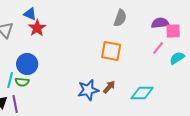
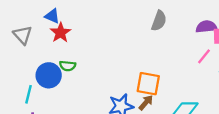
orange square: (111, 51) -> (148, 84), moved
green semicircle: (22, 82) -> (68, 66), moved

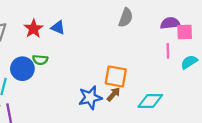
blue triangle: (52, 16) -> (58, 28), moved
pink line: (204, 56) -> (168, 51), turned -40

